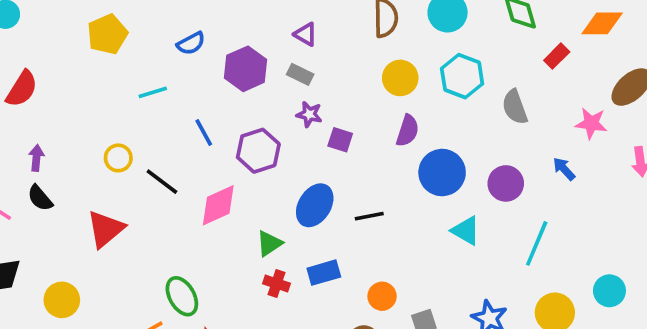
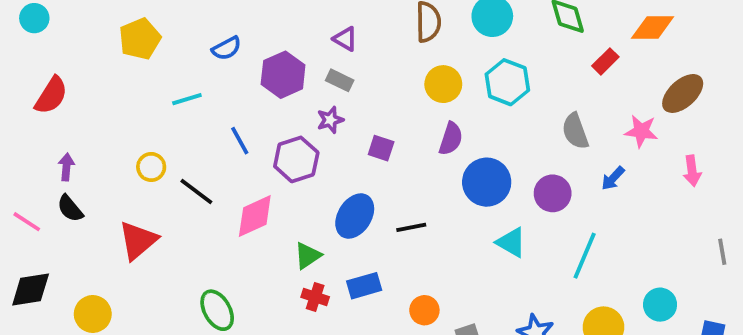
gray semicircle: (515, 107) -> (575, 131), moved
purple star: (309, 114) -> (330, 120), moved, turned -30
blue arrow: (564, 169) -> (613, 178), turned -95

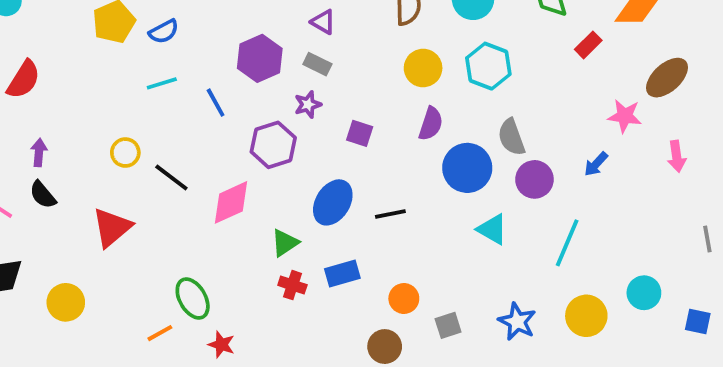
blue semicircle: (227, 48) -> (164, 32), moved
gray semicircle: (575, 131) -> (511, 137), moved
blue line: (240, 141) -> (216, 103), moved

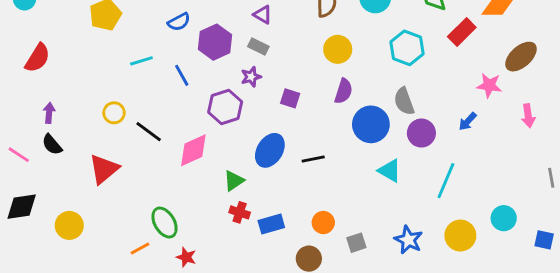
blue semicircle: (164, 32) -> (179, 22), moved
red rectangle: (588, 45) -> (462, 32), size x1.4
cyan hexagon: (488, 66) -> (407, 48), moved
blue rectangle: (342, 274) -> (271, 224), moved

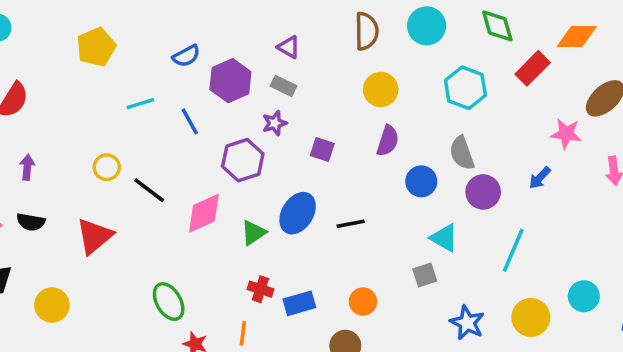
blue circle: (371, 124) -> (421, 181), size x0.7
black semicircle: (52, 145) -> (31, 222), moved, turned -40
green triangle: (234, 181) -> (253, 233), moved
gray square: (356, 243) -> (425, 275), moved
orange line: (140, 248) -> (243, 333), moved, turned -54

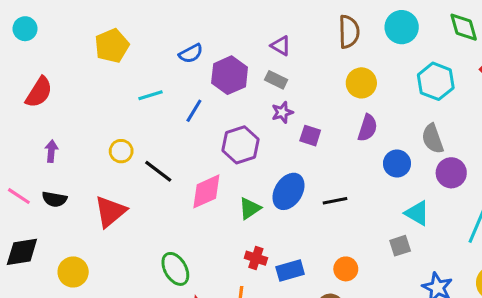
blue line: (190, 121) -> (194, 111), turned 60
purple star: (275, 123) -> (282, 112), moved

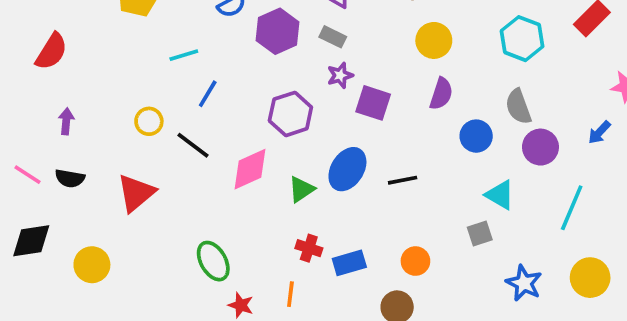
blue line: (194, 111) -> (208, 94), moved
purple square: (310, 136) -> (373, 103), size x1.4

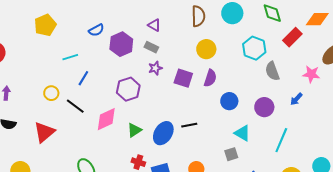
purple square: (373, 103) -> (183, 78), moved
gray semicircle: (518, 107) -> (272, 71), moved
blue ellipse: (347, 169) -> (163, 133), moved

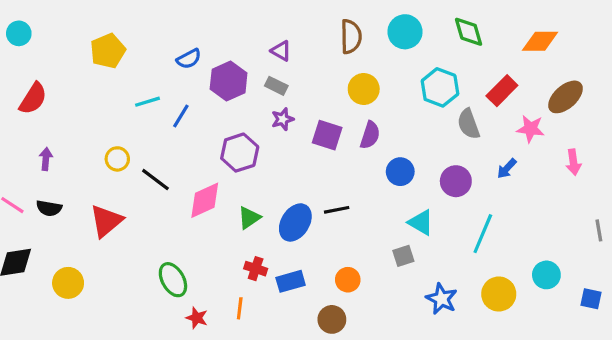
red rectangle: (292, 37) -> (502, 91), moved
blue line: (83, 78) -> (181, 116), moved

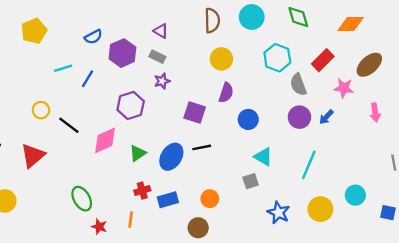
purple square: (327, 135) -> (195, 112), moved
purple circle: (456, 181) -> (299, 117), moved
red cross: (256, 269) -> (142, 190), turned -35

